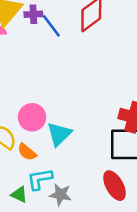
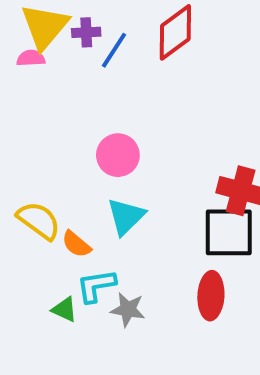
blue line: (51, 26) -> (114, 50), turned 70
pink circle: (32, 117) -> (118, 155), moved
red ellipse: (115, 186) -> (211, 296), turned 32

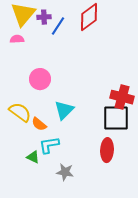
pink semicircle: (31, 58) -> (17, 39), moved
pink circle: (118, 155) -> (40, 79), moved
gray star: (128, 310) -> (65, 172), moved

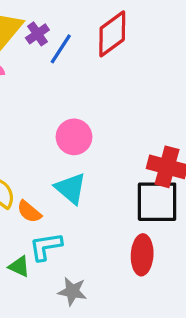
purple cross: (44, 17) -> (37, 34), turned -32
pink circle: (40, 79) -> (74, 137), moved
cyan triangle: (64, 110) -> (71, 188), turned -35

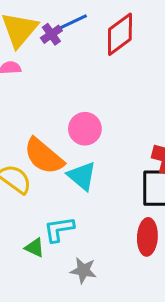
blue line: (61, 49) -> (73, 22), moved, turned 32
orange semicircle: (29, 212) -> (44, 156), moved, size x1.8

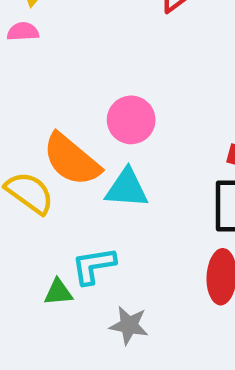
cyan triangle: (82, 176) -> (127, 188), turned -36
green triangle: (35, 248) -> (58, 292), turned -30

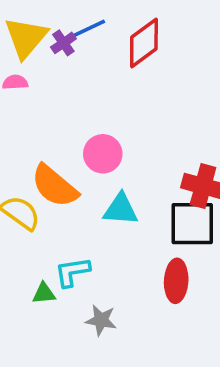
cyan triangle: (127, 188) -> (121, 209), moved

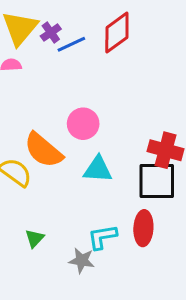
blue line: (88, 29) -> (71, 44), moved
cyan L-shape: (72, 272) -> (102, 237), moved
green triangle: (44, 293) -> (35, 238), turned -42

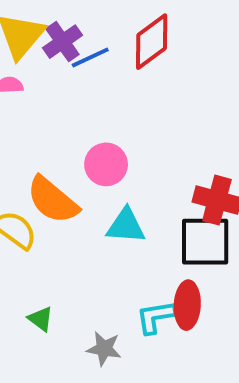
purple cross: (51, 33) -> (62, 42), size x1.4
cyan L-shape: (102, 237) -> (156, 317), moved
green triangle: (35, 238) -> (41, 319), turned -36

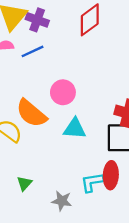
purple cross: (62, 42) -> (37, 20), turned -35
blue line: (90, 57) -> (33, 51), moved
green triangle: (41, 319) -> (24, 183), turned 35

